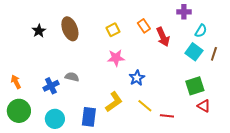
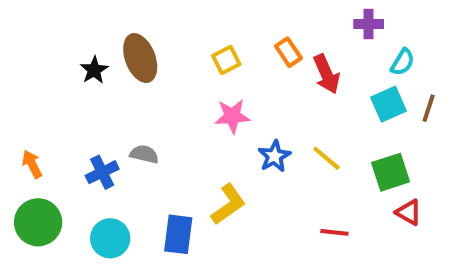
black star: (39, 31) -> (94, 70), moved
cyan square: (194, 52) -> (389, 104), turned 30
yellow line: (145, 106) -> (326, 158), moved

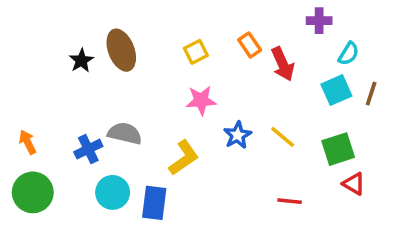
gray semicircle: (144, 154) -> (125, 133), size x1.4
yellow L-shape: (228, 204) -> (184, 158), moved
cyan circle: (110, 238) -> (113, 192), moved

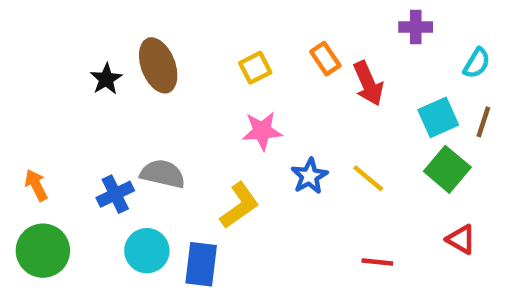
cyan semicircle: (349, 54) -> (477, 63), moved
green square: (338, 149) -> (447, 169), moved, turned -32

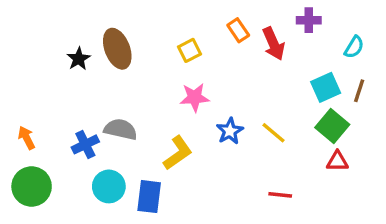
orange rectangle: (325, 59) -> (238, 30), moved
red arrow: (368, 83) -> (273, 44), moved
red triangle: (461, 239) -> (337, 161), moved, turned -30

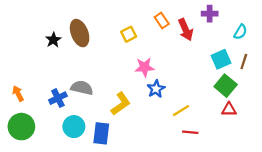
pink star: (195, 97) -> (145, 67), moved
yellow line: (273, 133) -> (181, 111), moved, turned -72

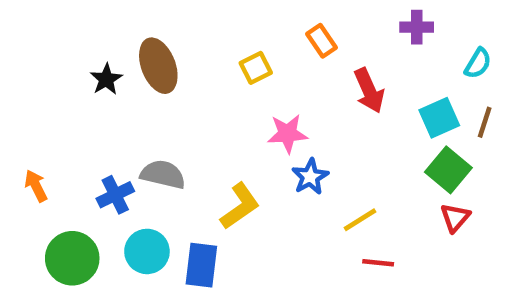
red arrow: (186, 30) -> (369, 91), moved
red triangle: (229, 109) -> (455, 217), turned -49
green circle: (21, 127) -> (72, 258), moved

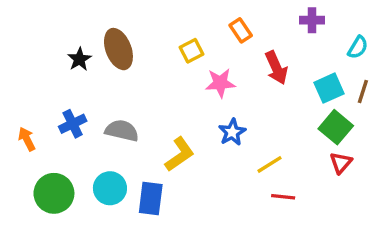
pink star: (287, 134) -> (220, 83), moved
blue cross: (115, 195) -> (73, 124), moved

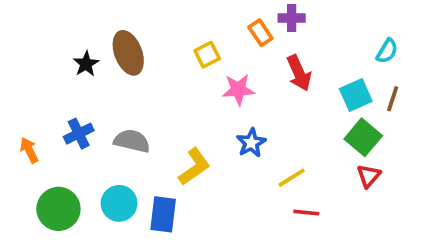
purple cross: (312, 20) -> (292, 18), moved

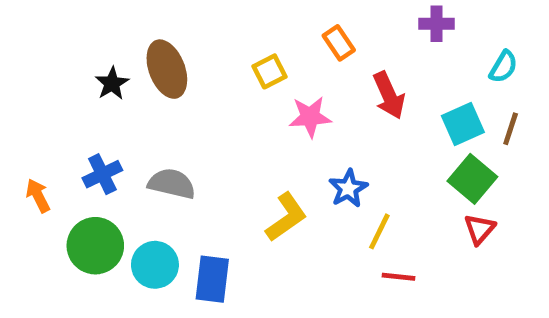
purple cross: (292, 18) -> (437, 24), moved
blue star: (251, 143) -> (348, 188), moved
yellow L-shape: (194, 167) -> (286, 217), moved
yellow line: (292, 178) -> (379, 231), turned -32
green circle: (58, 209) -> (95, 246), moved

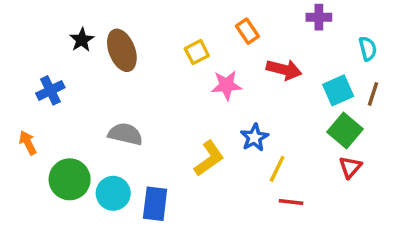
cyan semicircle: (503, 67) -> (368, 49), turned -45
black star: (112, 83) -> (82, 40), moved
red arrow: (389, 95) -> (284, 70), turned -52
blue cross: (102, 174) -> (50, 90), moved

